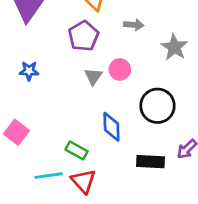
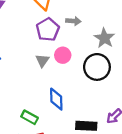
purple pentagon: (84, 36) -> (48, 30), moved
black circle: (157, 106) -> (97, 67), moved

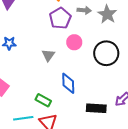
gray star: (104, 38) -> (107, 14), moved
gray triangle: (42, 61) -> (48, 55), moved

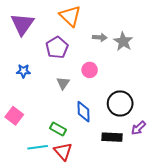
purple pentagon: (60, 18) -> (57, 48), moved
black circle: (106, 53) -> (120, 104), moved

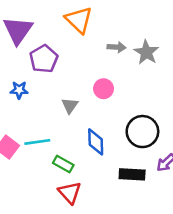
purple pentagon: (57, 48) -> (44, 59), moved
cyan line: (38, 147) -> (37, 142), moved

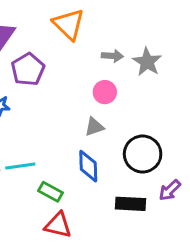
pink circle: (104, 89) -> (105, 92), moved
gray triangle: (70, 106) -> (94, 127), moved, turned 36
red triangle: (70, 193) -> (58, 225), turned -35

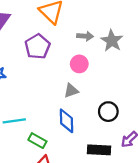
purple pentagon: (28, 69) -> (37, 47), moved
black circle: (143, 154) -> (108, 112), size x0.7

